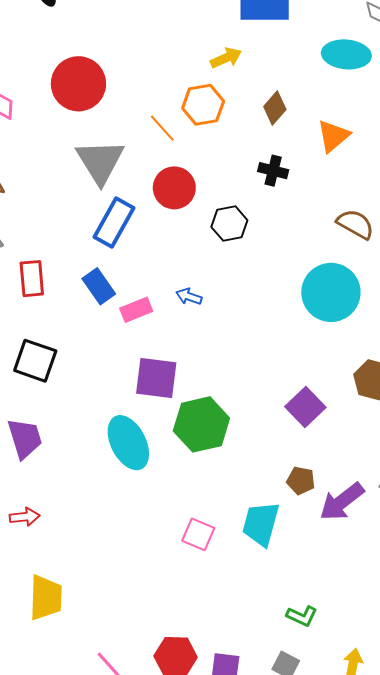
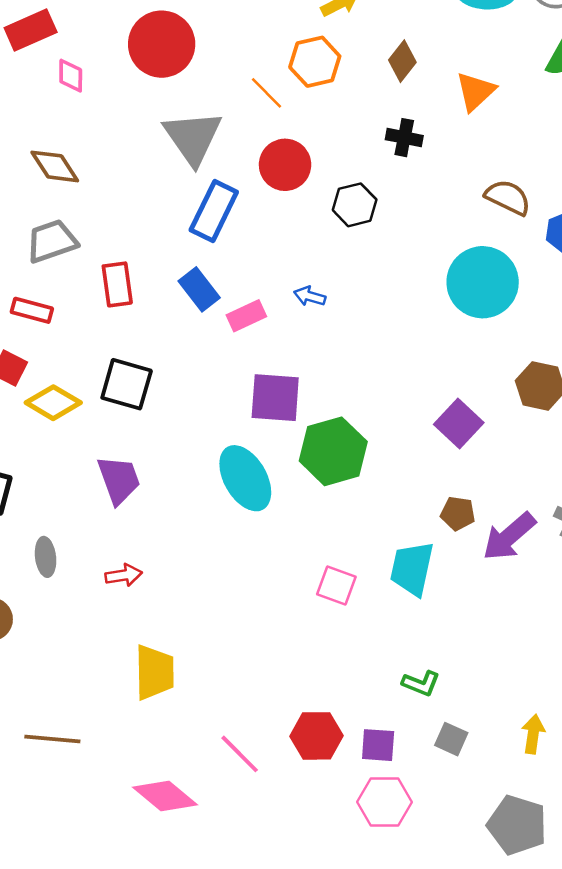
green L-shape: (302, 616) -> (421, 683), moved

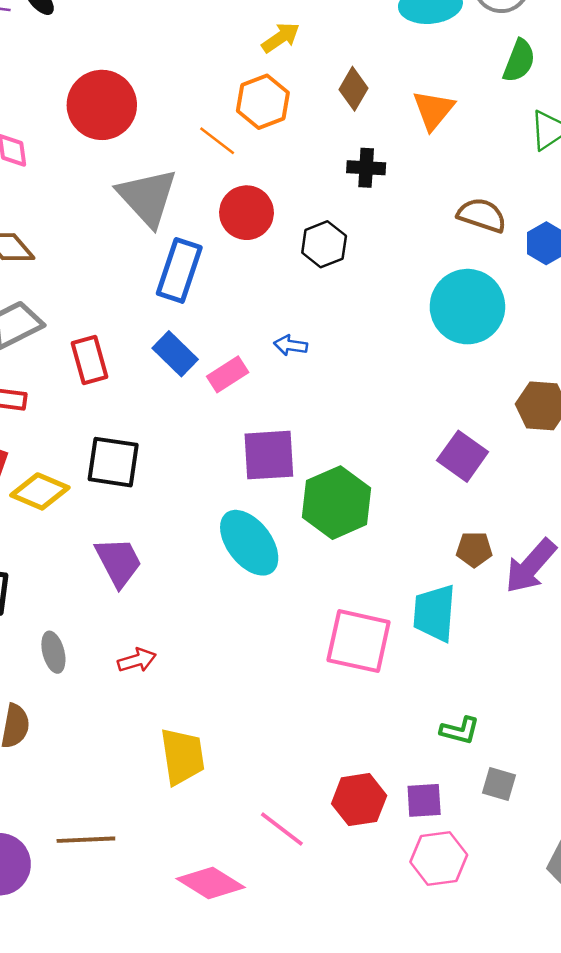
pink square: (336, 585) -> (359, 641), size x1.6

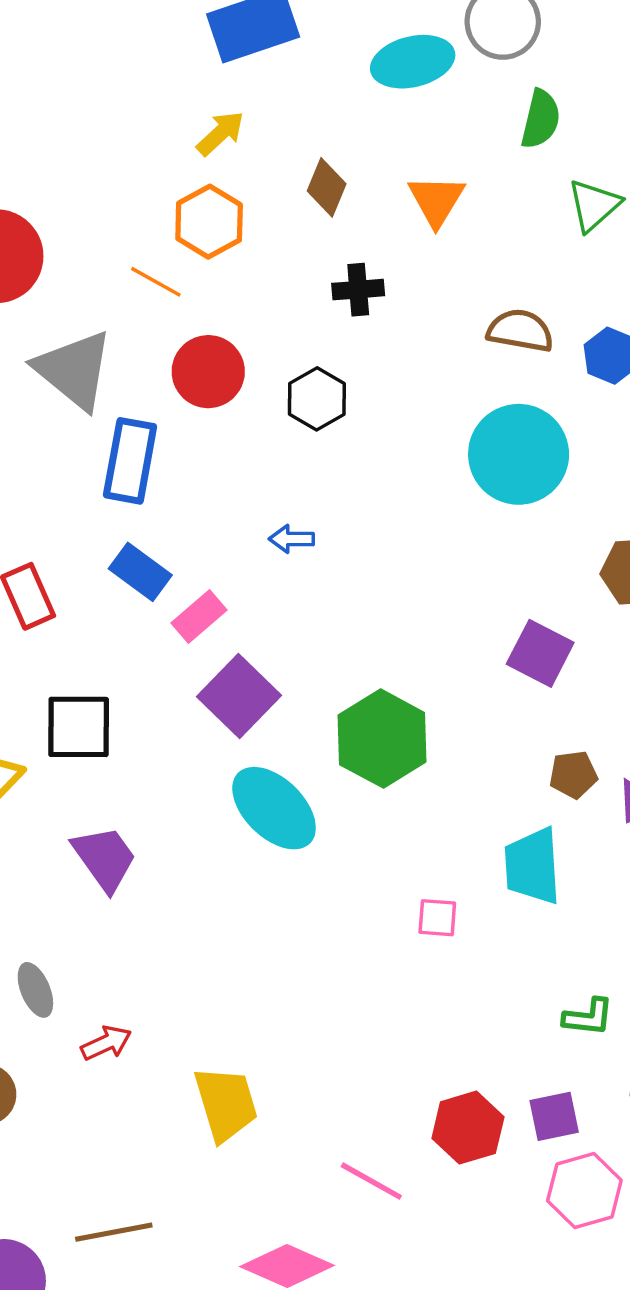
pink rectangle: (228, 374) -> (199, 616), moved
purple square: (269, 455) -> (239, 696), moved, turned -34
pink square: (359, 641) -> (437, 918), size x0.5
red arrow: (137, 660) -> (106, 1043), moved

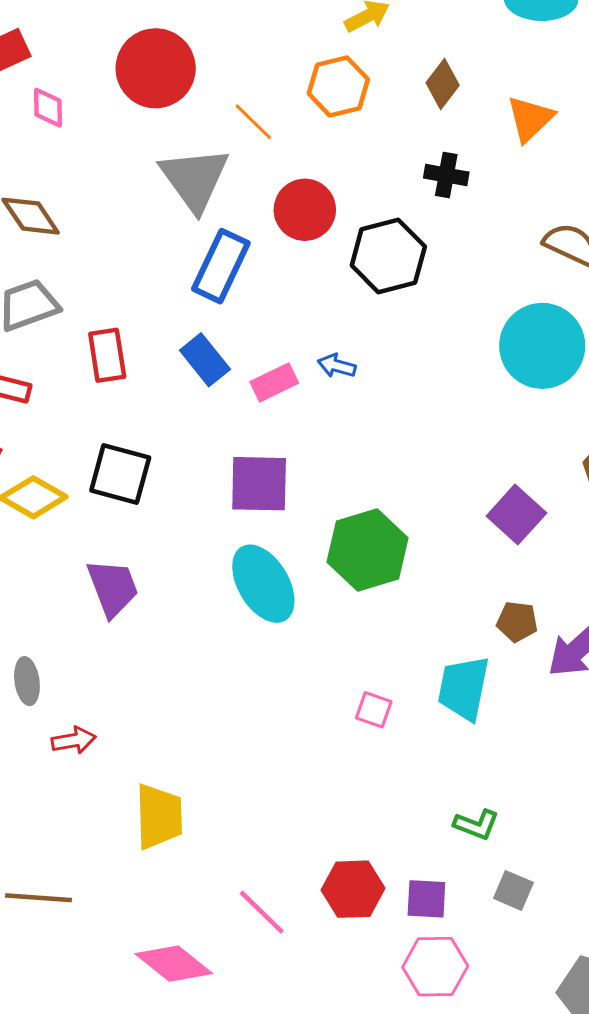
orange line: (156, 282) -> (253, 122), moved
black hexagon: (317, 399) -> (388, 256), size x1.4
pink rectangle: (199, 616) -> (274, 382), moved
purple square: (239, 696) -> (259, 484), turned 32

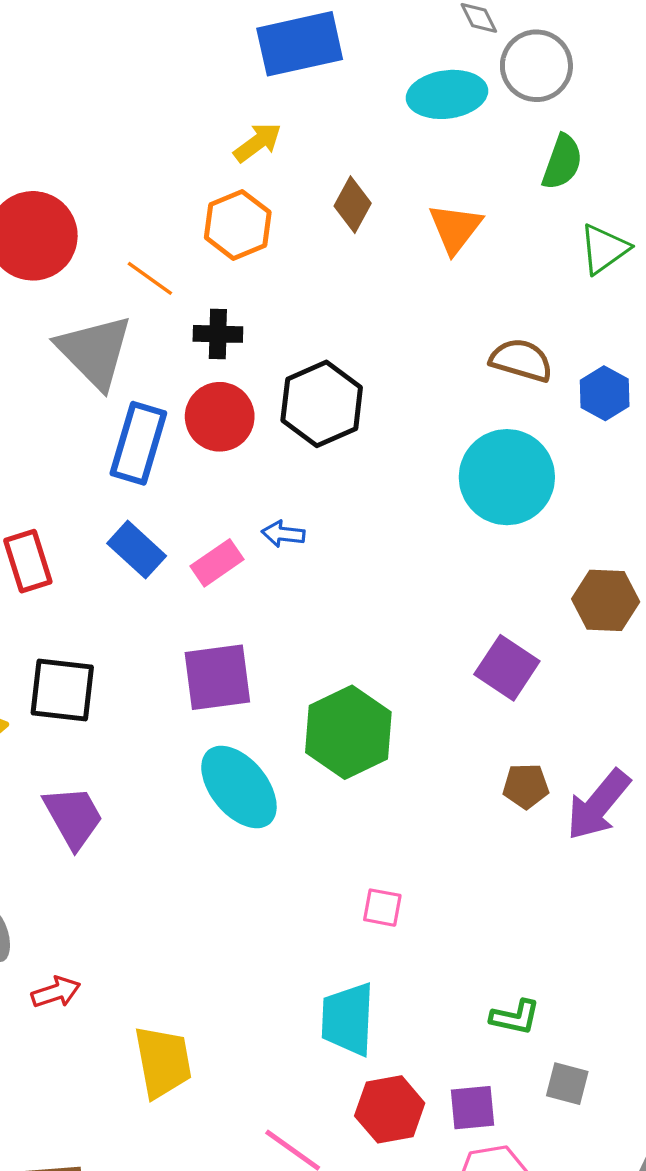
black cross: (446, 175) -> (218, 334), moved
red circle: (305, 210) -> (220, 417), moved
cyan trapezoid: (463, 688) -> (348, 1019), moved

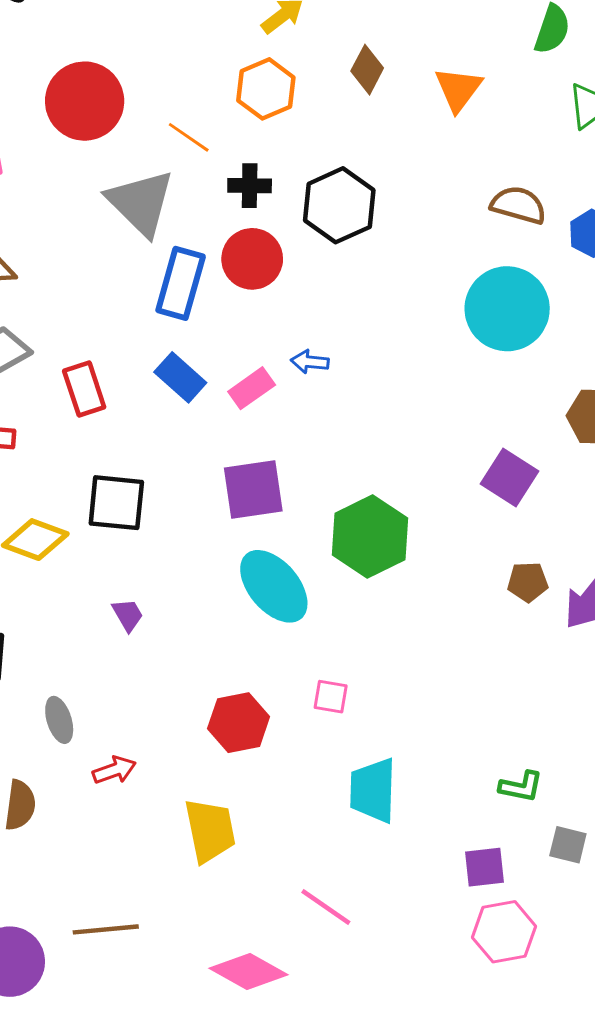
black hexagon: (322, 404) -> (339, 205), moved
purple trapezoid: (73, 817) -> (128, 615), size x0.6
pink square: (382, 908) -> (331, 697), moved
red hexagon: (390, 1109) -> (239, 723), moved

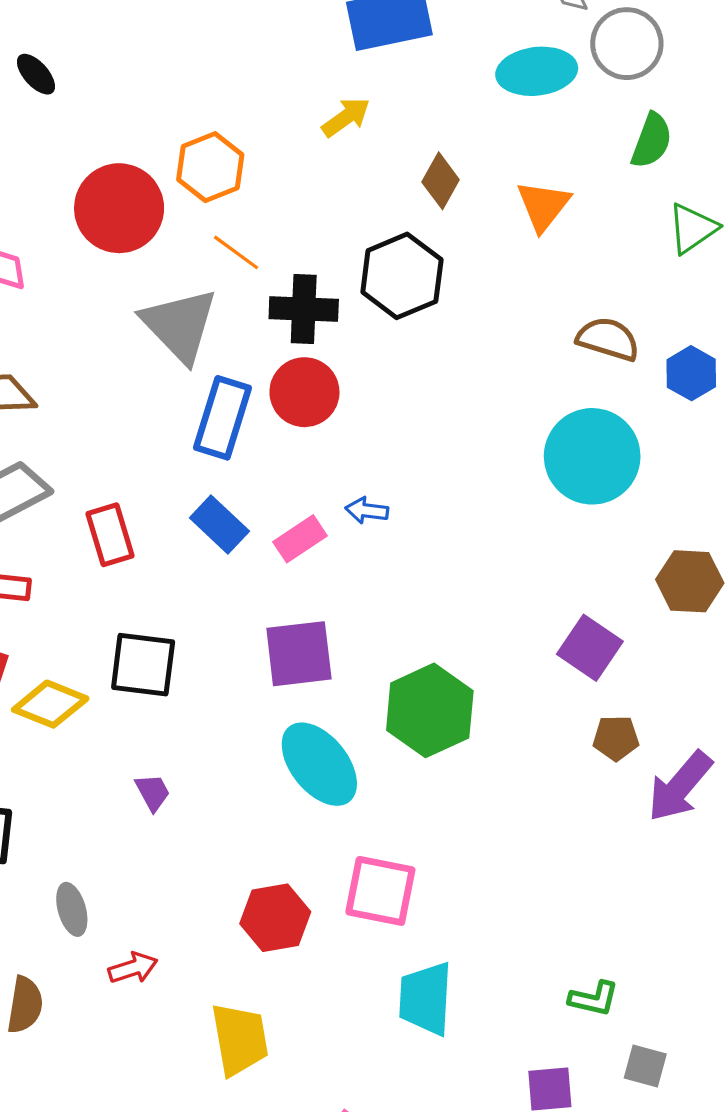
orange hexagon: (266, 89) -> (210, 167), moved
black cross: (250, 186) -> (304, 309), size x1.4
black hexagon: (339, 205) -> (402, 276), moved
brown pentagon: (528, 582) -> (616, 738), moved
pink square: (331, 697) -> (380, 891), size x1.8

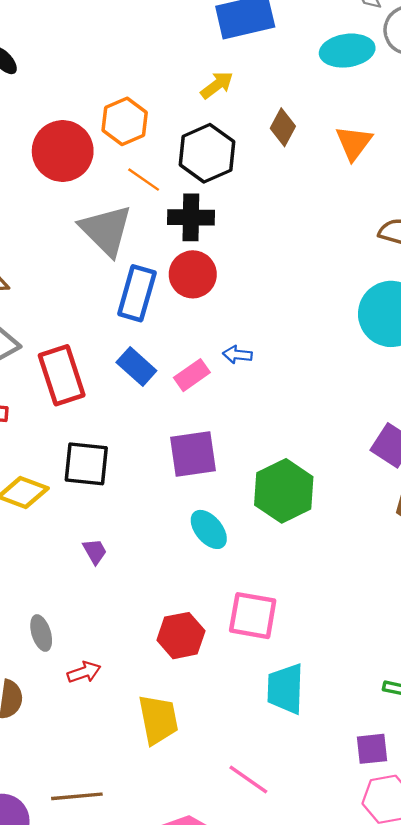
black hexagon: (402, 276) -> (207, 153), moved
red rectangle: (110, 535) -> (62, 375), size x1.4
cyan ellipse: (319, 764) -> (209, 529), size x0.7

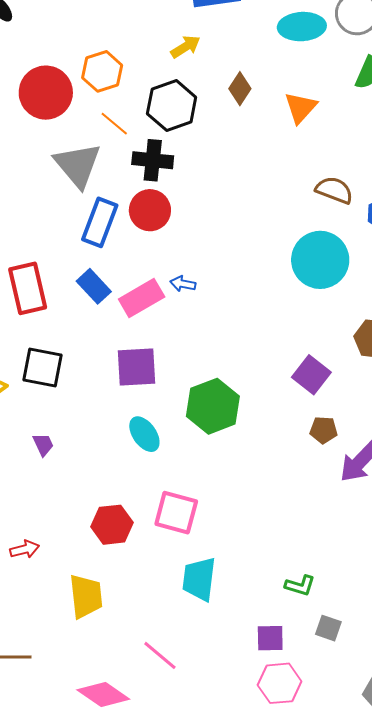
pink rectangle: (192, 375) -> (142, 298), size x1.4

